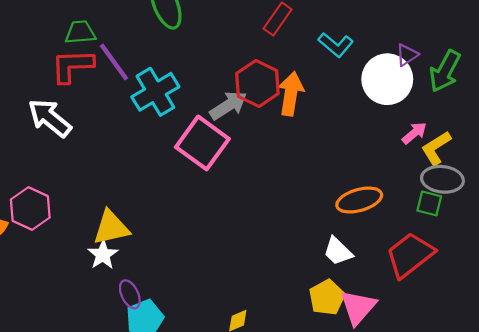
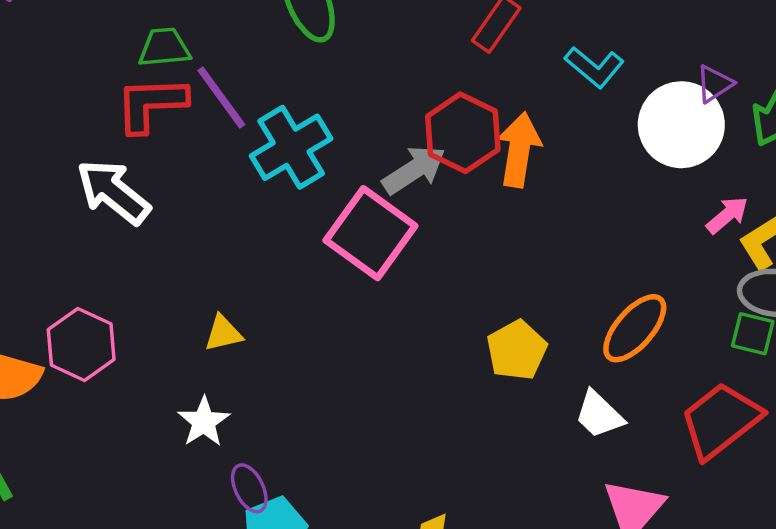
orange ellipse: (359, 200) -> (635, 328), turned -33
yellow triangle: (111, 228) -> (223, 333), moved, size x0.6
yellow pentagon: (327, 297) -> (517, 350), moved

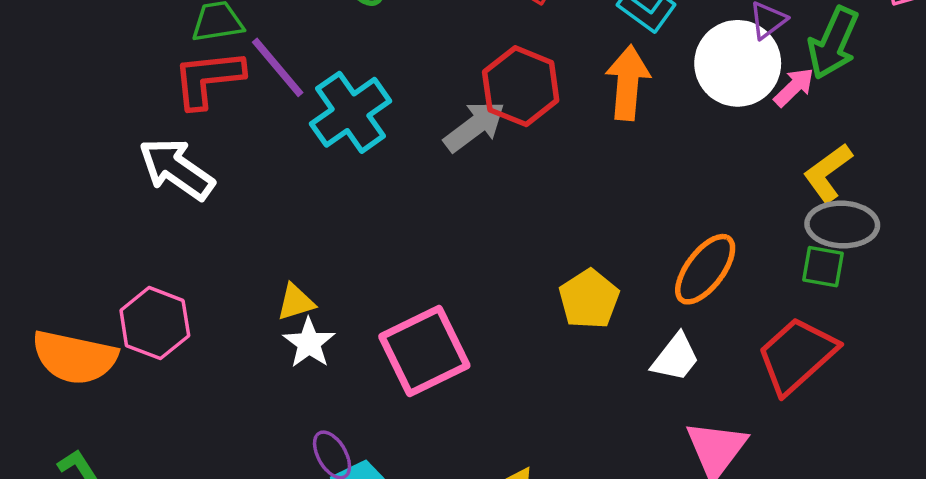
orange arrow: (519, 150) -> (628, 83), moved
pink arrow: (727, 215) -> (794, 87), moved
pink square: (370, 233) -> (424, 351), moved, turned 32
white trapezoid: (599, 415) -> (675, 358), turned -92
white star: (204, 422) -> (309, 343), moved

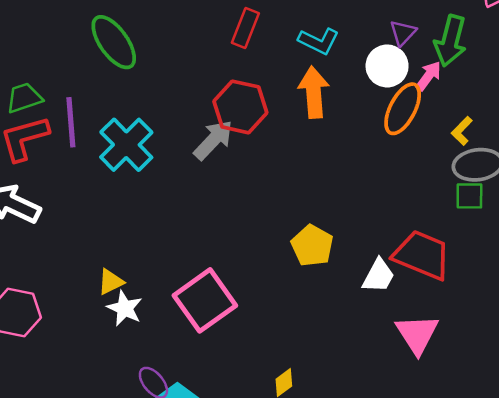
white circle: (738, 63) -> (387, 66), size x0.7
purple line: (278, 67) -> (71, 122), turned 45
yellow L-shape: (828, 173) -> (462, 131), size x0.7
orange ellipse: (705, 269) -> (403, 109), moved
red trapezoid: (797, 355) -> (422, 255), moved, turned 74

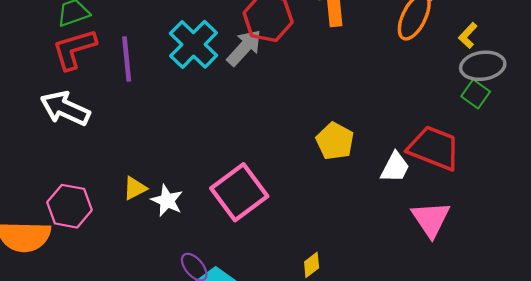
purple line: (71, 122) -> (127, 59), moved
cyan cross: (126, 145) -> (194, 44), moved
green square: (469, 196) -> (476, 94), turned 36
yellow triangle: (111, 282) -> (135, 188), moved

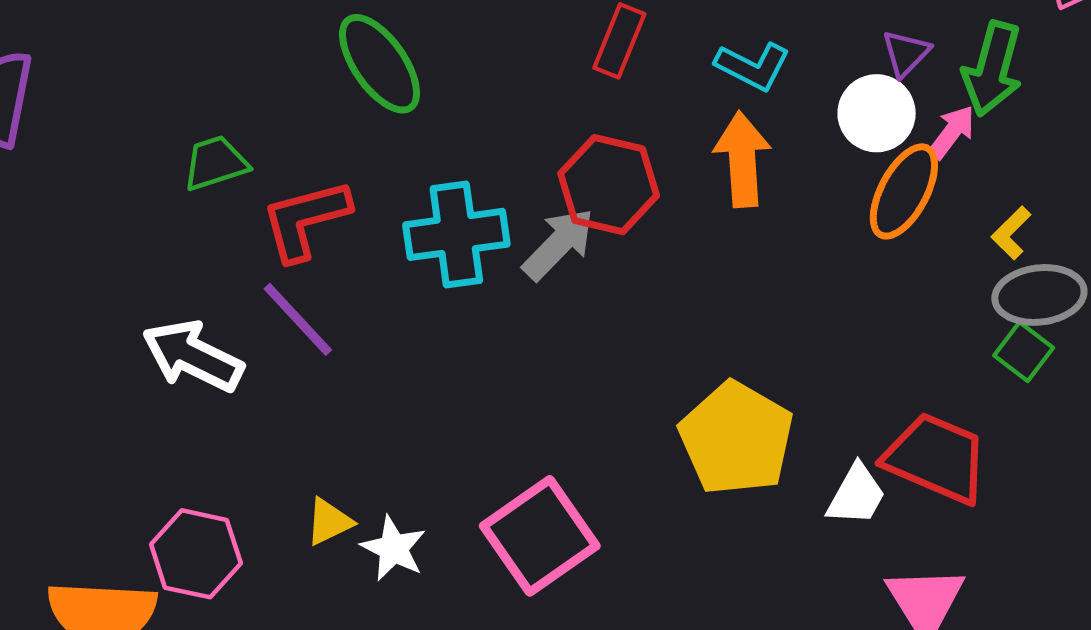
cyan cross: (194, 44) -> (456, 234), turned 36
red L-shape: (74, 49) -> (305, 220), moved
purple line: (127, 59) -> (298, 319), moved, turned -39
yellow pentagon: (335, 141) -> (736, 438), size x1.5

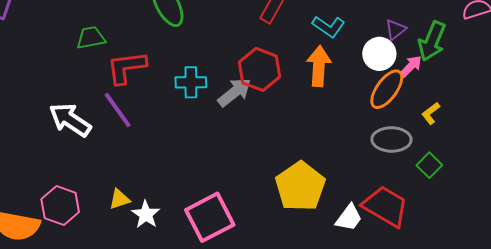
cyan cross: (456, 234) -> (191, 82), size x0.7
gray ellipse: (1039, 295) -> (391, 139), moved

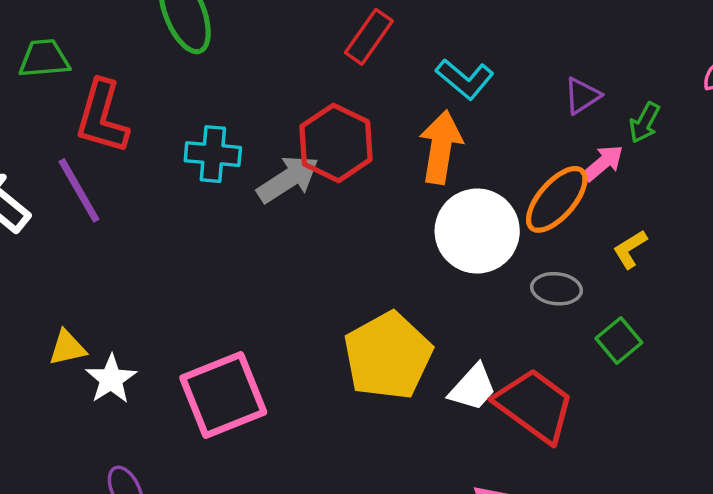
green arrow: (432, 41) -> (645, 123), size x0.6
white circle: (379, 54) -> (477, 231), moved, size x1.4
red L-shape: (126, 67) -> (102, 117), turned -72
gray ellipse: (391, 139) -> (557, 289), size x0.7
white trapezoid: (349, 218) -> (473, 388), moved

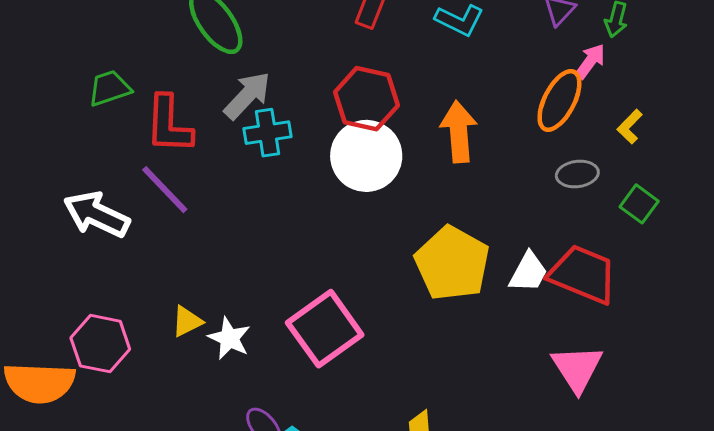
orange arrow: (441, 147) -> (459, 132), moved
gray arrow: (288, 179) -> (247, 95), moved
white circle: (477, 231) -> (366, 156), moved

